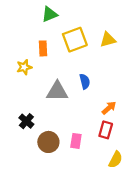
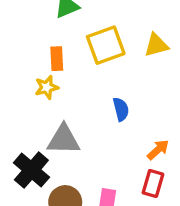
yellow star: (24, 67) -> (47, 87), moved
gray triangle: (57, 91) -> (64, 140), moved
black cross: (26, 121) -> (31, 170), size x1.5

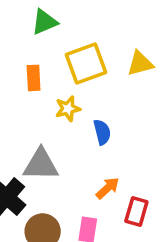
yellow star: (47, 87) -> (68, 109), moved
orange arrow: (158, 150) -> (108, 188), moved

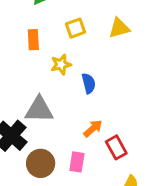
yellow square: (86, 64) -> (76, 28), size x0.6
red rectangle: (136, 212) -> (116, 147), turned -45

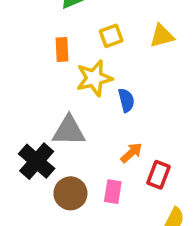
yellow star: (61, 64) -> (94, 78), size x1.5
red rectangle: (116, 147) -> (159, 175), turned 50

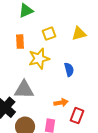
blue semicircle: (126, 100) -> (69, 70), moved
orange arrow: (131, 153) -> (61, 103), turned 32

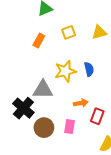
orange rectangle: (20, 42) -> (39, 40), turned 32
yellow star: (39, 59) -> (65, 71), moved

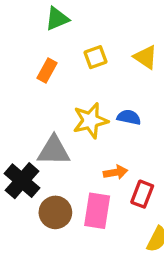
yellow triangle: (99, 32) -> (146, 57), turned 49
blue semicircle: (89, 69) -> (129, 117), turned -64
pink rectangle: (70, 127) -> (97, 211), size x1.5

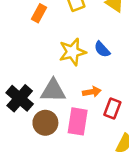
blue semicircle: (129, 117) -> (102, 49), turned -144
gray triangle: (54, 151) -> (53, 91), moved

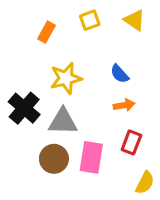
yellow star: (72, 52) -> (66, 78), moved
orange arrow: (92, 92) -> (124, 105), moved
black cross: (20, 98) -> (24, 108), moved

